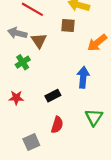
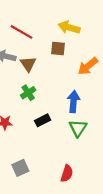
green cross: (23, 62) -> (28, 93), moved
green triangle: (94, 117) -> (78, 128), moved
red semicircle: (57, 125) -> (67, 173), moved

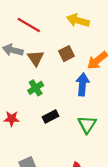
brown square: (58, 48) -> (66, 54), moved, turned -32
blue arrow: (73, 102) -> (82, 84), moved

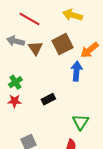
brown square: (66, 54) -> (62, 44), size x1.5
green cross: (36, 88) -> (15, 82), moved
green triangle: (87, 124) -> (80, 122), moved

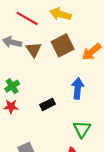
yellow arrow: (72, 15) -> (60, 14), moved
blue arrow: (76, 71) -> (78, 88), moved

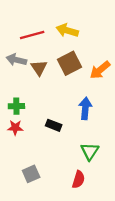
red line: (27, 18) -> (32, 35), turned -45
green cross: (12, 86) -> (16, 106), turned 32
black rectangle: (48, 104) -> (54, 125), turned 48

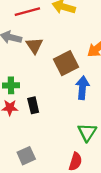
brown square: (69, 63) -> (66, 63), moved
black rectangle: (54, 125) -> (33, 105), moved, turned 56

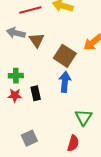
brown square: (66, 63) -> (65, 56), turned -30
blue arrow: (82, 88) -> (65, 82), moved

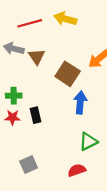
blue arrow: (65, 82) -> (80, 103), moved
green triangle: (84, 117) -> (88, 142), turned 30
red semicircle: (73, 143) -> (77, 170), turned -126

